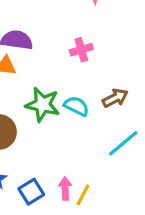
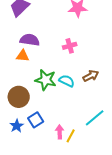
cyan line: (123, 143) -> (95, 118), moved
blue square: (31, 192) -> (36, 120), moved

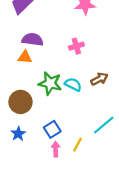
blue square: (36, 120) -> (52, 129), moved
pink arrow: (60, 132) -> (56, 149), moved

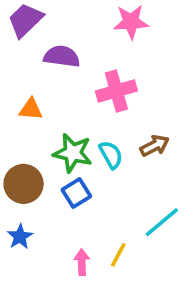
purple semicircle: (33, 40) -> (62, 56), moved
pink cross: (76, 46) -> (116, 91), size x1.5
cyan semicircle: (73, 84) -> (111, 155), turned 35
blue square: (52, 129) -> (76, 193), moved

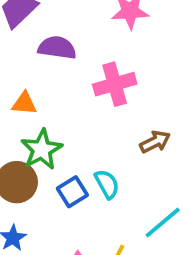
green star: (73, 153) -> (42, 149), moved, turned 30
cyan semicircle: (111, 155) -> (107, 184), moved

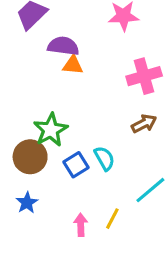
pink cross: (115, 84) -> (144, 76), moved
orange triangle: (24, 103) -> (73, 65), moved

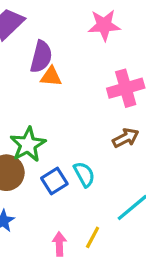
purple semicircle: (63, 46) -> (41, 57), turned 96

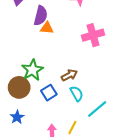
brown arrow: (126, 138) -> (69, 75), moved
cyan semicircle: (84, 174) -> (77, 94), moved

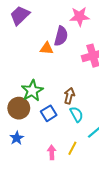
purple semicircle: (41, 16) -> (61, 36), moved
brown arrow: (69, 75) -> (69, 96), turned -49

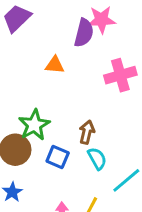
purple semicircle: (61, 36) -> (84, 33), moved
blue square: (49, 113) -> (58, 157), turned -35

